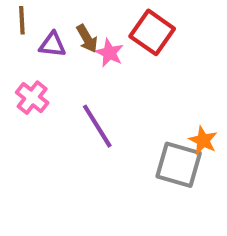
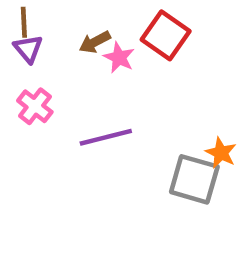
brown arrow: (87, 39) -> (95, 42), turned 92
purple triangle: (52, 45) -> (28, 49), moved, turned 44
purple line: (97, 126) -> (106, 137), turned -72

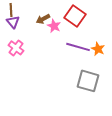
purple line: (106, 137) -> (78, 47), moved, turned 30
orange star: (221, 153) -> (98, 49), moved

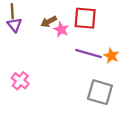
red square: (75, 16) -> (85, 18), turned -30
pink cross: (16, 48) -> (20, 81), moved

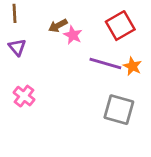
red square: (85, 18) -> (120, 26), moved, turned -35
purple triangle: (15, 25) -> (17, 47), moved

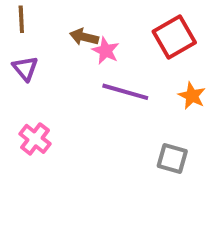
brown arrow: (58, 26) -> (84, 37), turned 42
purple line: (105, 64) -> (125, 92), moved
gray square: (119, 110) -> (172, 159), size x0.7

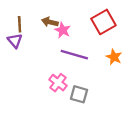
brown line: (21, 19) -> (20, 24), moved
pink cross: (35, 139) -> (58, 83), moved
gray square: (172, 159) -> (79, 94), moved

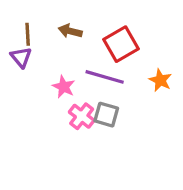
red square: (103, 22) -> (121, 44), moved
pink star: (63, 30) -> (64, 87), moved
gray square: (79, 94) -> (106, 115), moved

